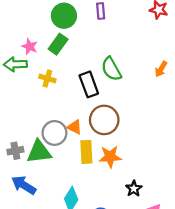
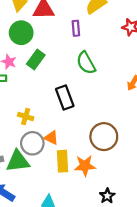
green circle: (64, 16) -> (21, 33), moved
green semicircle: (111, 69) -> (86, 63), moved
yellow cross: (47, 78) -> (26, 116), moved
brown circle: (104, 120) -> (104, 137), moved

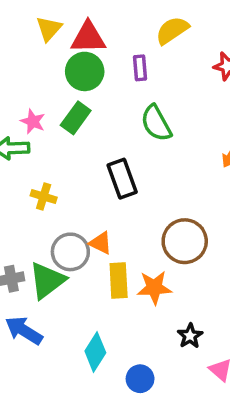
green circle: (21, 33) -> (85, 71), moved
yellow cross: (26, 116) -> (44, 197), moved
green triangle: (18, 161) -> (47, 280), turned -30

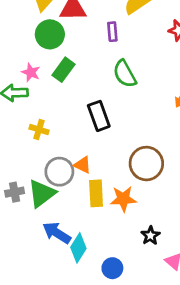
green circle: (85, 71) -> (50, 34), moved
blue arrow: (24, 331) -> (57, 233), moved

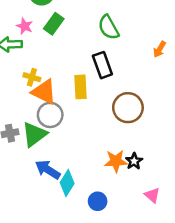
black rectangle: (99, 116) -> (102, 65), moved
orange triangle: (82, 165) -> (44, 92), moved, size x1.6
yellow rectangle: (96, 193) -> (81, 87), moved
orange star: (123, 199) -> (116, 161), moved
black star: (150, 236) -> (134, 161), moved

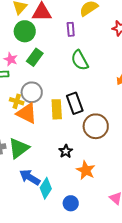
black rectangle: (102, 65) -> (75, 103), moved
gray circle: (50, 115) -> (32, 92), moved
orange star: (116, 161) -> (86, 170), turned 30
black star: (134, 161) -> (66, 151), moved

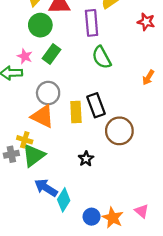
purple rectangle: (71, 29) -> (92, 23), size x1.6
yellow cross: (17, 101) -> (25, 140), moved
orange star: (86, 170) -> (113, 218), moved

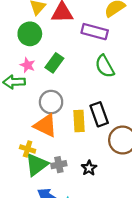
purple rectangle: (92, 23) -> (95, 32), turned -70
green circle: (40, 25) -> (30, 34), moved
gray cross: (11, 154) -> (59, 165), moved

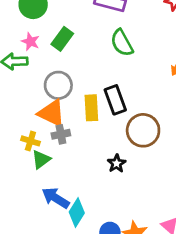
green triangle: (37, 165) -> (41, 159), size x0.7
gray cross: (59, 165) -> (61, 134), moved
black star: (89, 168) -> (117, 163), moved

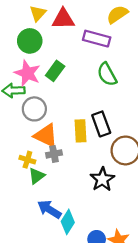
pink star: (30, 42) -> (27, 73), size x1.6
gray circle: (58, 85) -> (34, 109), moved
black star: (117, 163) -> (102, 179), size x1.5

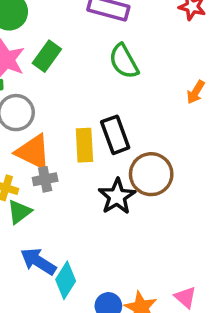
black star: (102, 179) -> (117, 196), moved

